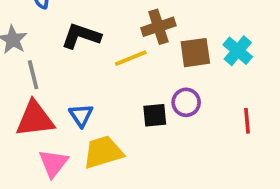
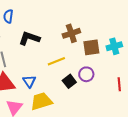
cyan cross: (238, 51) -> (114, 46), turned 35
yellow line: (131, 58) -> (56, 61), moved
black square: (155, 115) -> (69, 81), turned -32

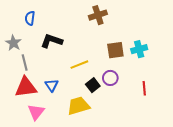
brown cross: (71, 33) -> (98, 15), moved
yellow trapezoid: (41, 101) -> (78, 106), moved

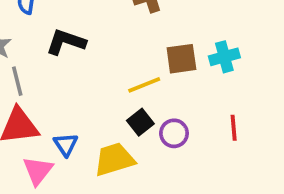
yellow line: (79, 65) -> (144, 85), moved
purple circle: (110, 78) -> (174, 133), moved
blue triangle: (52, 85) -> (66, 145), moved

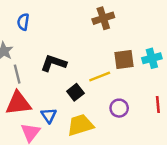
black L-shape: (66, 42) -> (54, 63), moved
black square: (140, 122) -> (75, 92), moved

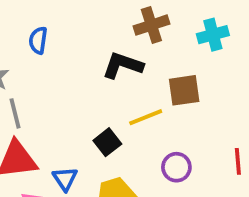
blue semicircle: (23, 22) -> (38, 40), moved
cyan cross: (152, 58) -> (213, 35), moved
black L-shape: (54, 63) -> (123, 65), moved

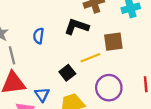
blue semicircle: (38, 40) -> (39, 36), moved
purple circle: (176, 167) -> (109, 88), size x1.5

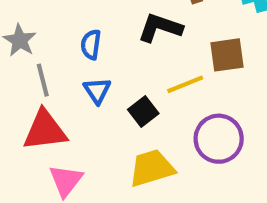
blue triangle: (42, 95) -> (97, 91), moved

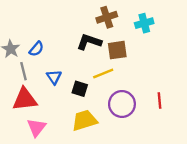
blue semicircle: (91, 44) -> (36, 49), moved, turned -147
brown square: (227, 55) -> (117, 50), moved
black square: (143, 111) -> (80, 89), turned -35

